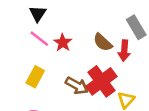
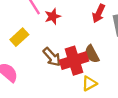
brown semicircle: (103, 42) -> (92, 54), moved
red arrow: (124, 51) -> (99, 13), moved

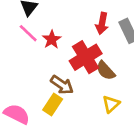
yellow rectangle: (19, 37) -> (53, 105), moved
red cross: (74, 61) -> (86, 57), moved

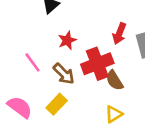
pink line: (28, 33) -> (32, 62), moved
brown arrow: (62, 85) -> (64, 74), moved

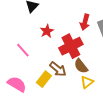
brown arrow: (64, 74) -> (58, 69), moved
brown semicircle: (115, 80) -> (81, 66), moved

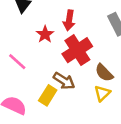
red arrow: (85, 22) -> (69, 20), moved
brown semicircle: (81, 66) -> (104, 73), moved

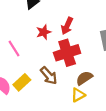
brown semicircle: (104, 73) -> (84, 78), turned 84
yellow rectangle: (48, 95) -> (22, 82), moved

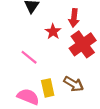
brown arrow: (49, 76) -> (74, 84), moved
yellow rectangle: (22, 82) -> (48, 88), turned -42

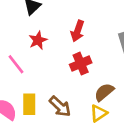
red star: (53, 32) -> (38, 40), moved
red cross: (83, 44) -> (81, 64), size x0.7

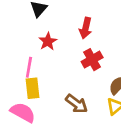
pink line: (16, 64) -> (29, 67), turned 54
yellow rectangle: (29, 104) -> (32, 88), moved

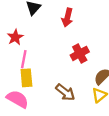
red arrow: (86, 28) -> (67, 18), moved
red star: (48, 41) -> (15, 37), moved

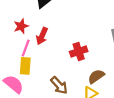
red arrow: (67, 18) -> (42, 36), moved

